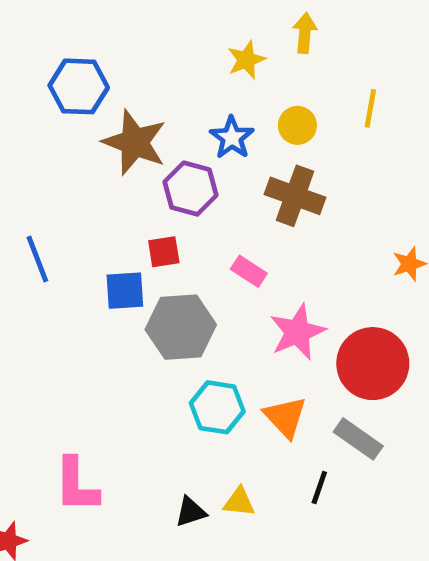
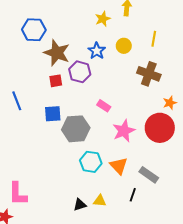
brown cross: (295, 196) -> (149, 74), moved
red square: (164, 252) -> (56, 81), moved
red circle: (373, 364) -> (160, 128), moved
pink L-shape: (76, 485) -> (18, 194), moved

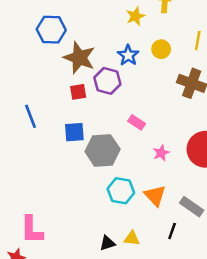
pink star: (124, 131) -> (161, 153), size x0.6

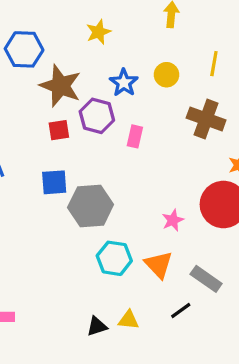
yellow star: (135, 16) -> (98, 32), moved
pink rectangle: (137, 122) -> (135, 136), moved, turned 70
pink star: (161, 153) -> (173, 220), moved
black line: (172, 231) -> (181, 310), turned 35

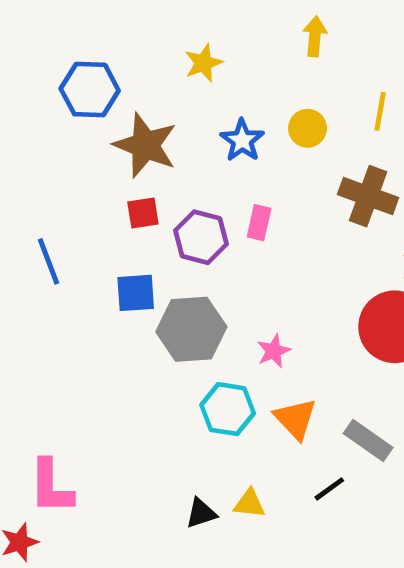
purple hexagon: (97, 116) -> (201, 237), moved
pink star: (173, 220) -> (274, 351), moved

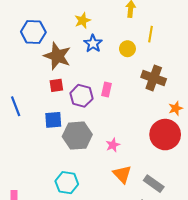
yellow line: (380, 111) -> (150, 34), moved
blue star: (242, 140) -> (93, 43), moved
cyan hexagon: (228, 409) -> (67, 183), moved

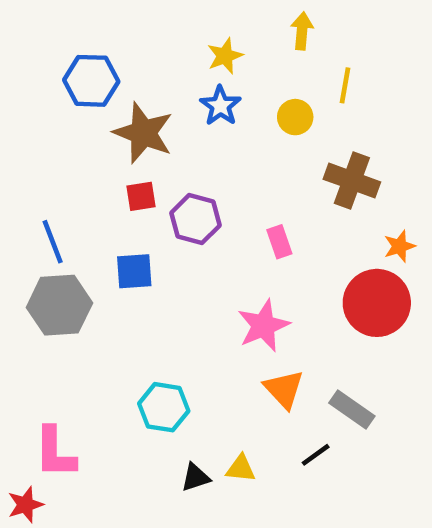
yellow star: (82, 20) -> (225, 56), moved
pink rectangle: (107, 90) -> (279, 242), moved, turned -32
gray hexagon: (77, 136) -> (59, 305), moved
pink star: (113, 145) -> (263, 326), size x1.6

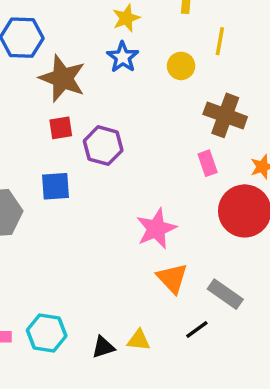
pink rectangle: (279, 242) -> (208, 163), moved
cyan hexagon: (164, 407) -> (47, 333), moved

